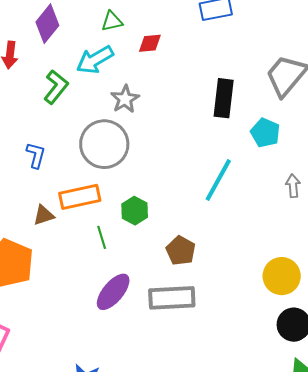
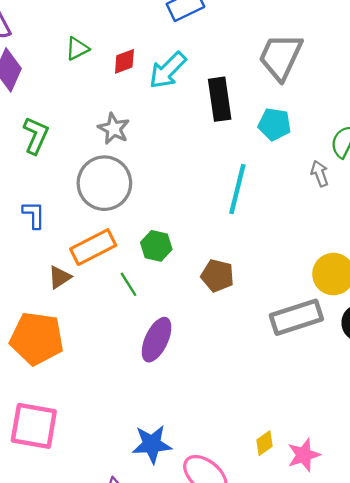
cyan arrow: (95, 60) -> (168, 70), moved
gray rectangle: (172, 298) -> (296, 317), moved

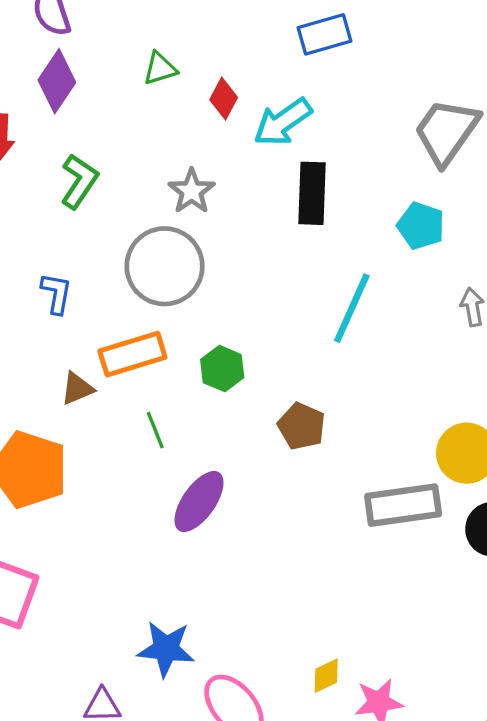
red diamond: (124, 61) -> (224, 99), turned -52
black rectangle: (220, 99) -> (312, 193), moved
green line: (128, 284) -> (155, 430), moved

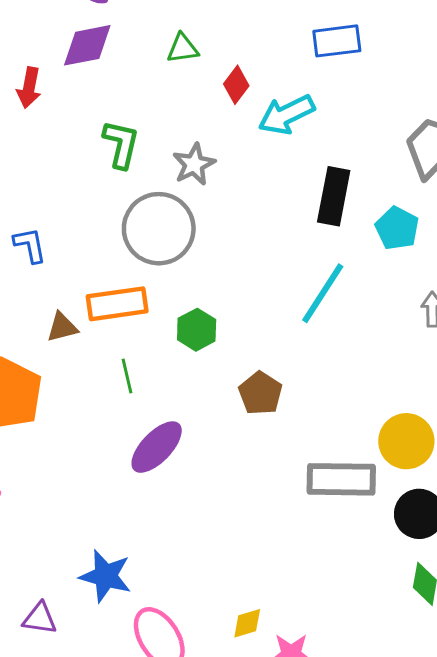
purple diamond: (57, 81) -> (87, 45), turned 36
green L-shape: (79, 181) -> (121, 144), moved, turned -30
black rectangle: (312, 193) -> (334, 196), moved
blue L-shape: (56, 293) -> (30, 245), moved, turned -30

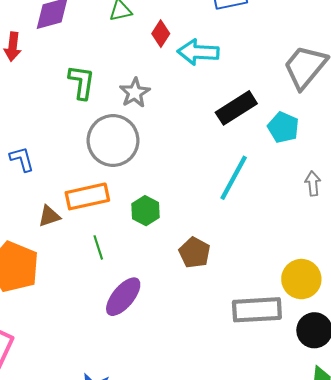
cyan arrow: (287, 115) -> (198, 52), turned 33
black rectangle: (334, 196) -> (236, 108), turned 51

